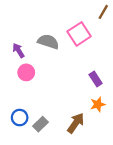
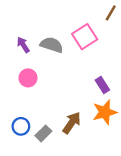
purple arrow: (19, 50) -> (23, 45), moved
orange star: (98, 104) -> (105, 112), size x1.5
brown arrow: (76, 123) -> (72, 123), moved

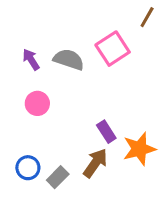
purple rectangle: (102, 85) -> (106, 132), moved

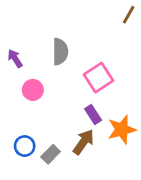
pink square: (113, 49) -> (99, 78), moved
purple arrow: (31, 59) -> (15, 58), moved
gray semicircle: (69, 59) -> (60, 52), turned 72

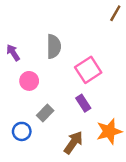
orange star: (122, 130) -> (109, 131), moved
brown arrow: (83, 142) -> (73, 142), moved
gray rectangle: (51, 154) -> (45, 113), moved

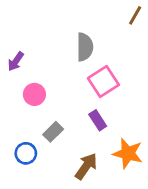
gray semicircle: (54, 46) -> (85, 47), moved
purple arrow: (13, 53) -> (16, 61), turned -112
orange star: (109, 131) -> (128, 153), turned 30

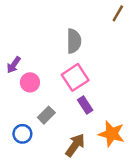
purple arrow: (16, 61) -> (14, 65), moved
pink square: (103, 81) -> (75, 77), moved

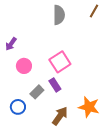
gray semicircle: (74, 41) -> (59, 15), moved
purple arrow: (14, 65) -> (11, 44), moved
purple rectangle: (85, 105) -> (55, 85), moved

